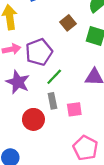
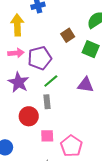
pink square: (74, 109) -> (47, 136), moved

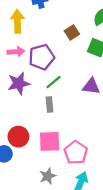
purple star: (19, 82) -> (19, 83), turned 30
red circle: (29, 116) -> (18, 137), moved
pink square: (47, 136) -> (50, 141), size x1.5

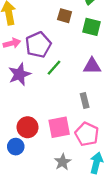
brown square: (72, 33) -> (65, 16), turned -32
gray rectangle: (49, 104) -> (85, 100), moved

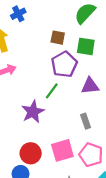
purple pentagon: (38, 45) -> (64, 64), moved
purple star: (20, 74) -> (33, 112), moved

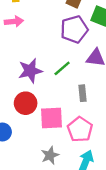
green line: (52, 91) -> (62, 68), moved
red circle: (31, 153) -> (26, 103), moved

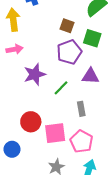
purple star: (30, 71) -> (35, 74), moved

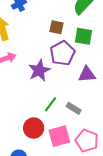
purple star: (35, 74) -> (39, 70), moved
green line: (61, 88) -> (51, 104), moved
gray rectangle: (81, 109) -> (74, 108), moved, turned -40

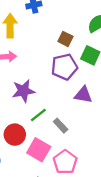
purple star: (39, 70) -> (23, 91), moved
pink square: (59, 136) -> (39, 150), turned 30

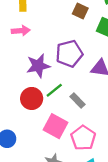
purple pentagon: (64, 67) -> (69, 54), moved
red circle: (15, 135) -> (32, 98), moved

